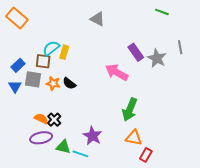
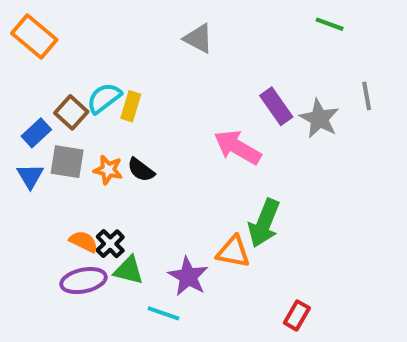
brown square: (43, 61) -> (71, 112), moved, turned 35
orange triangle: (134, 138) -> (233, 252), moved
green triangle: (63, 147) -> (129, 270), moved

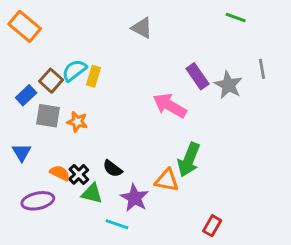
black semicircle: (141, 170) -> (113, 169), moved
blue triangle: (30, 176) -> (22, 152), moved
purple ellipse: (84, 281) -> (38, 201), moved

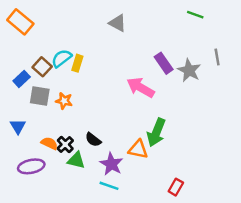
cyan line: (117, 224) -> (109, 186), moved

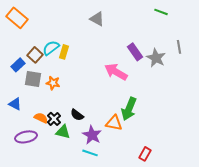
blue triangle: (18, 126) -> (15, 104), turned -32

